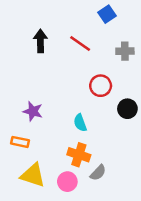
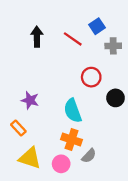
blue square: (107, 14) -> (97, 26), moved
cyan semicircle: (80, 123) -> (73, 111), size x1.5
orange rectangle: (20, 142) -> (18, 128), turned 35

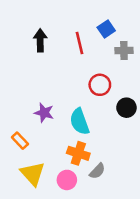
red line: (73, 39) -> (80, 43), turned 42
purple star: (30, 100) -> (44, 113), moved
yellow triangle: (30, 158) -> (33, 174), turned 30

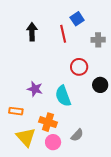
blue square: (106, 29) -> (77, 19), moved
orange rectangle: (20, 141) -> (16, 111), turned -40
orange cross: (78, 153) -> (48, 122), moved

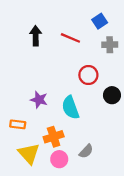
blue square: (77, 19) -> (100, 21), moved
red line: (63, 34) -> (70, 38), turned -54
orange cross: (48, 122) -> (54, 137), turned -36

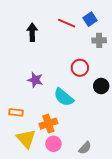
red line: (70, 38) -> (67, 23), moved
purple star: (39, 100) -> (35, 80), moved
cyan semicircle: (70, 108) -> (64, 97), turned -30
gray semicircle: (86, 151) -> (85, 148), moved

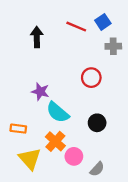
black circle: (101, 86) -> (97, 123), moved
cyan semicircle: (64, 97) -> (58, 112), moved
orange cross: (48, 124) -> (55, 141), turned -30
pink circle: (53, 144) -> (74, 156), moved

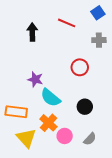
blue square: (103, 22) -> (98, 13), moved
orange rectangle: (18, 129) -> (16, 112), size x1.5
gray semicircle: (97, 169) -> (90, 139), moved

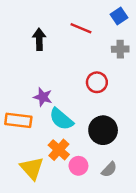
black circle: (85, 107) -> (103, 130), size x1.5
orange rectangle: (16, 112) -> (18, 120), moved

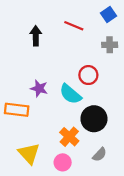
cyan semicircle: (61, 119) -> (70, 94), moved
orange cross: (59, 150) -> (69, 137), moved
pink circle: (78, 166) -> (63, 162), moved

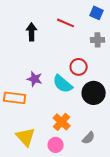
blue square: (109, 15) -> (97, 13), turned -32
black circle: (94, 119) -> (94, 93), moved

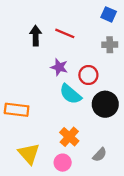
red line: (66, 23) -> (65, 33), moved
purple star: (35, 79) -> (59, 67), moved

